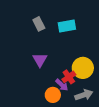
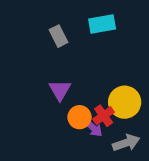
cyan rectangle: (67, 26) -> (102, 24), moved
orange circle: (53, 95) -> (79, 117), moved

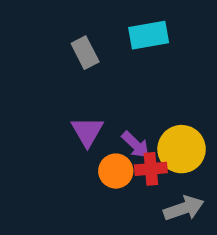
red cross: (104, 116) -> (151, 169), turned 30
purple arrow: (93, 128) -> (136, 145), moved

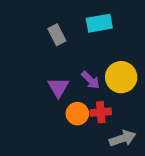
purple arrow: (136, 145) -> (90, 80), moved
yellow circle: (182, 149) -> (121, 77), moved

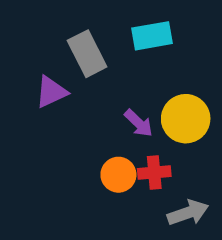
gray rectangle: (57, 35) -> (87, 54), size x1.4
purple triangle: (58, 87) -> (51, 92), moved, turned 35

